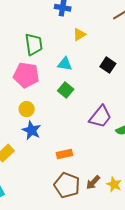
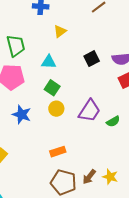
black square: (108, 65) -> (92, 59), turned 35
yellow circle: (27, 109) -> (56, 109), moved
blue star: (32, 130) -> (22, 115), moved

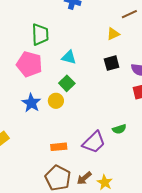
yellow triangle: (60, 31) -> (113, 34), moved
yellow circle: (56, 109) -> (56, 101), moved
purple trapezoid: (89, 111) -> (94, 142), moved

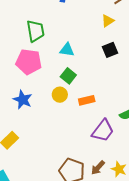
blue star: (31, 103) -> (23, 100), moved
orange rectangle: (59, 147) -> (87, 100), moved

